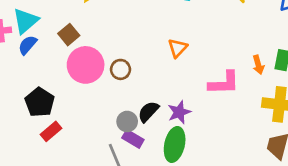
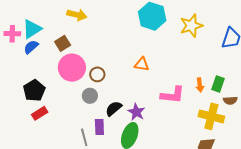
orange triangle: (178, 48) -> (142, 64), turned 49
purple star: (179, 112) -> (136, 112), turned -30
gray circle: (127, 122) -> (90, 96), moved
purple rectangle: (133, 139) -> (99, 127), turned 49

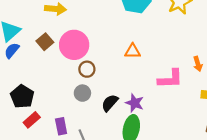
pink circle: (72, 68) -> (74, 45), moved
purple rectangle: (99, 127) -> (61, 126), moved

